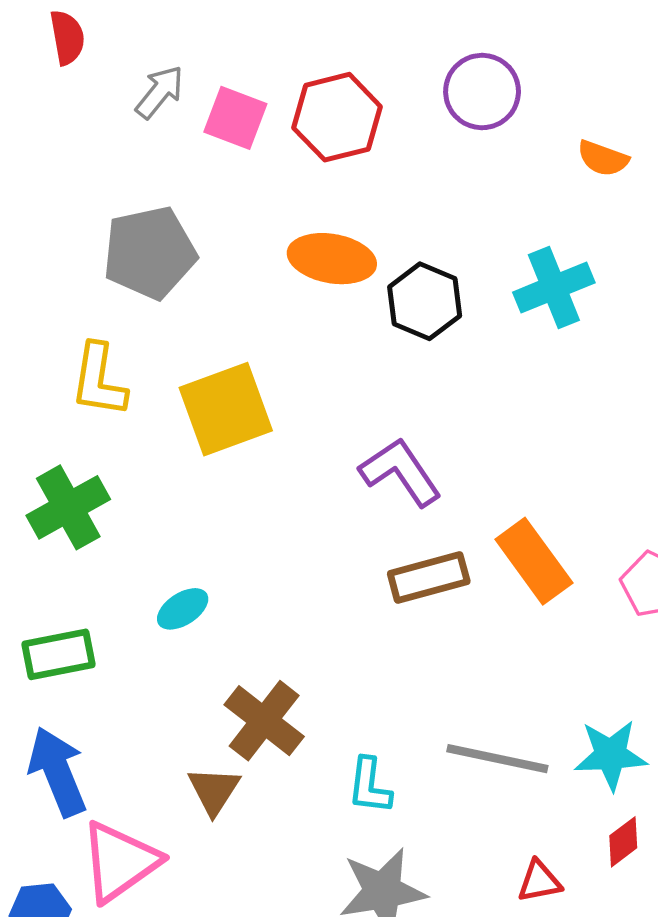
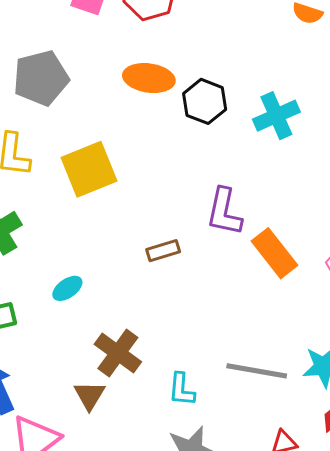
cyan cross: (554, 287) -> (276, 116), moved
purple L-shape: (400, 472) -> (224, 212), moved, turned -132
brown rectangle: (429, 577) -> (163, 251), moved, size x0.7

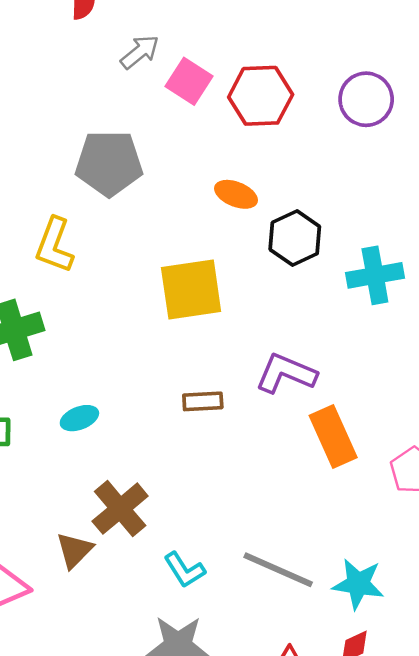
orange ellipse: (149, 78) -> (236, 194), size x0.7
yellow square: (89, 169) -> (191, 290), moved
purple L-shape: (224, 212) -> (286, 373), turned 87
cyan L-shape: (182, 389) -> (184, 570), turned -51

